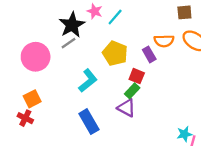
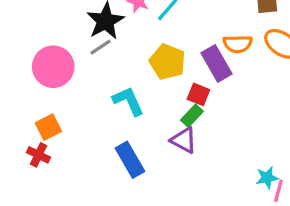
purple rectangle: (149, 54) -> (216, 63), size x1.5
cyan L-shape: (88, 81) -> (128, 101), turned -75

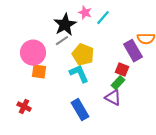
yellow pentagon: (167, 62) -> (83, 55), moved
orange square: (48, 127) -> (39, 72), moved, turned 35

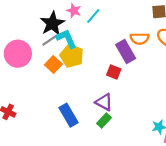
orange square: (39, 72) -> (53, 64), moved, turned 35
cyan L-shape: (79, 74) -> (66, 39), moved
green rectangle: (118, 83) -> (104, 120), moved

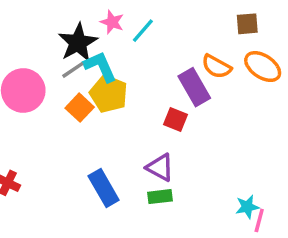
orange semicircle: (140, 39) -> (216, 67), turned 30
green rectangle: (104, 120) -> (160, 197), turned 40

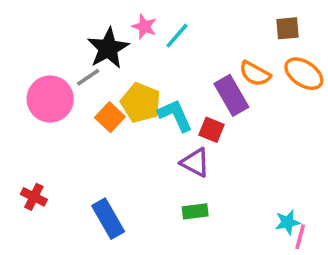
cyan L-shape: (100, 67) -> (175, 115), moved
gray line: (73, 70) -> (88, 77), moved
purple triangle: (160, 167) -> (195, 162), moved
blue rectangle: (104, 188) -> (108, 219), moved

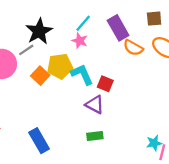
pink star: (144, 27) -> (80, 41), moved
purple rectangle: (231, 95) -> (118, 28), moved
yellow pentagon: (141, 103) -> (60, 66), turned -30

